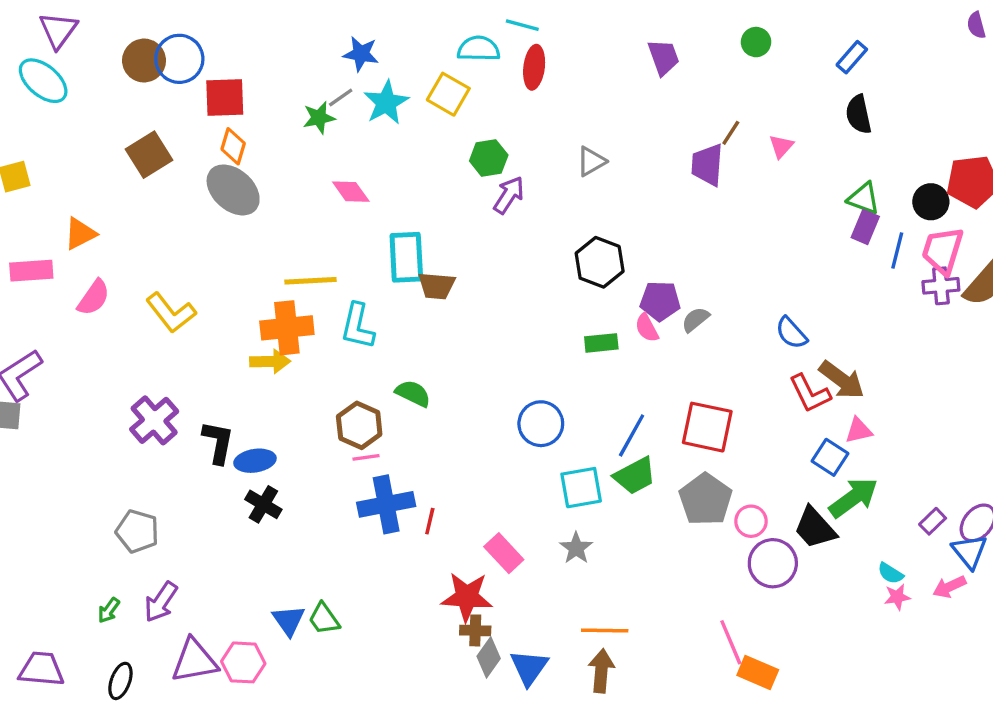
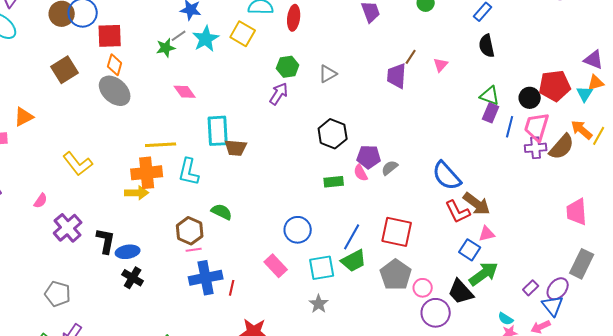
green hexagon: (489, 158) -> (288, 67), moved
pink semicircle: (94, 298) -> (41, 201), moved, size x0.7
blue semicircle: (791, 333) -> (447, 176), size x1.5
pink rectangle: (504, 553) -> (276, 266), moved

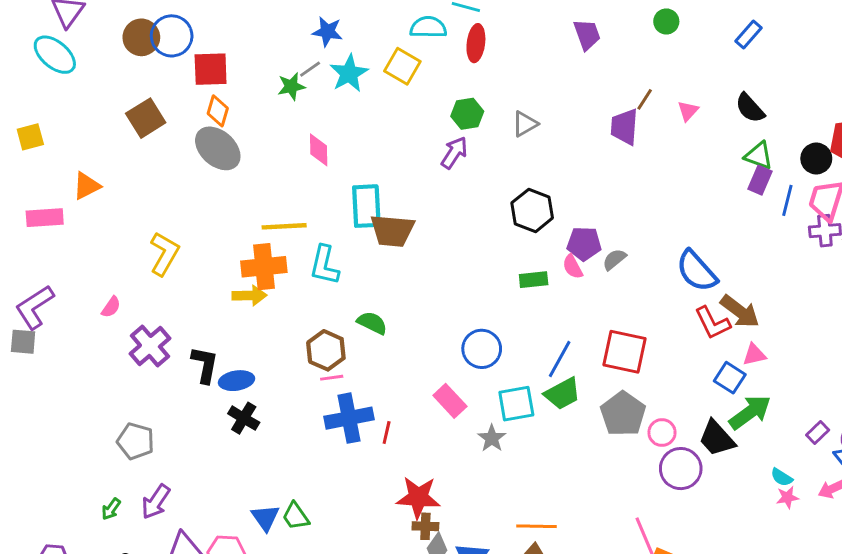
black semicircle: (487, 46) -> (750, 108), moved, turned -30
pink diamond: (185, 92) -> (319, 150), turned 35
brown trapezoid: (236, 148) -> (392, 231), size x1.4
yellow L-shape: (78, 164) -> (164, 254), turned -112
gray star: (319, 304) -> (492, 438), moved

